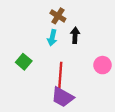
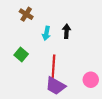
brown cross: (58, 16) -> (26, 14), moved
pink circle: (103, 65) -> (91, 80), moved

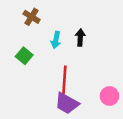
green square: (21, 54) -> (24, 56), moved

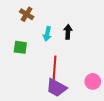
green square: (24, 56) -> (20, 47), turned -32

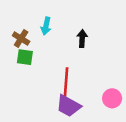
brown cross: (27, 14) -> (21, 38), moved
cyan arrow: (47, 34) -> (46, 26), moved

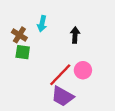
red line: (66, 82) -> (60, 75), turned 40
pink circle: (112, 98) -> (83, 70), moved

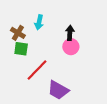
pink circle: (83, 70) -> (71, 47), moved
red line: (60, 75) -> (37, 70), moved

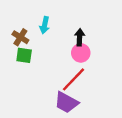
red line: (37, 70) -> (74, 79), moved

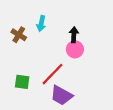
green square: (24, 55) -> (22, 82), moved
red line: (74, 79) -> (52, 74), moved

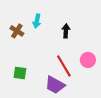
pink circle: (75, 49) -> (88, 60), moved
red line: (52, 74) -> (64, 66), moved, turned -75

